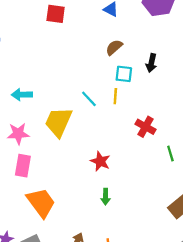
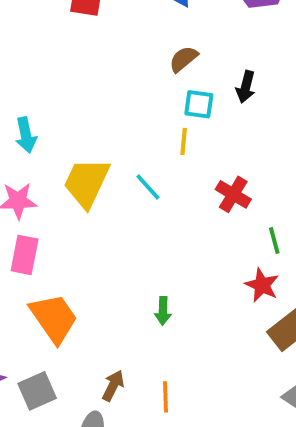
cyan arrow: (22, 95) -> (26, 135), turned -102
cyan line: (89, 99) -> (148, 187), moved
red star: (100, 161) -> (262, 285), moved

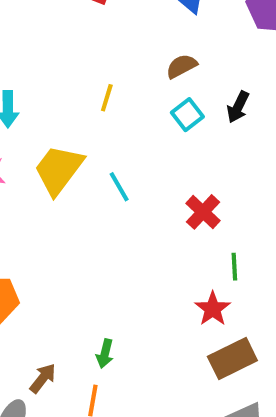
cyan square: (199, 104) -> (187, 115), turned 32
yellow line: (184, 141) -> (107, 98), moved
green arrow: (163, 311) -> (105, 354), moved

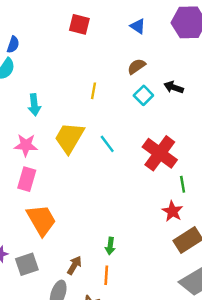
black arrow: (238, 107) -> (174, 87), turned 90
red cross: (203, 212) -> (160, 153), size x1.6

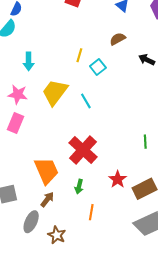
cyan square: (143, 95) -> (98, 67), moved
red cross: (160, 153) -> (83, 150), moved
red star: (172, 211) -> (118, 179), moved
orange trapezoid: (41, 220) -> (46, 171), moved
orange line: (106, 275) -> (91, 212), moved

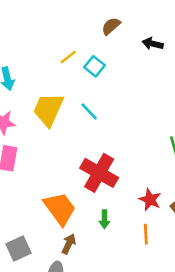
yellow line: (79, 55) -> (68, 57), turned 48
orange line: (91, 212) -> (146, 234), moved

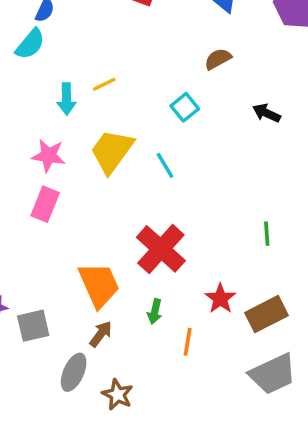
black arrow: (153, 44) -> (267, 113), moved
yellow line: (68, 57) -> (104, 84), moved
orange line: (146, 234) -> (188, 342), moved

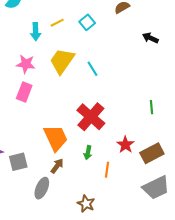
cyan square: (185, 107) -> (87, 22), moved
brown star: (117, 395) -> (86, 204), moved

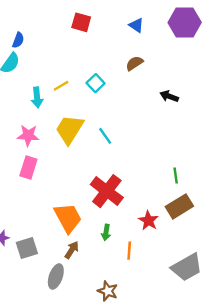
brown rectangle: (152, 153) -> (179, 206), moved

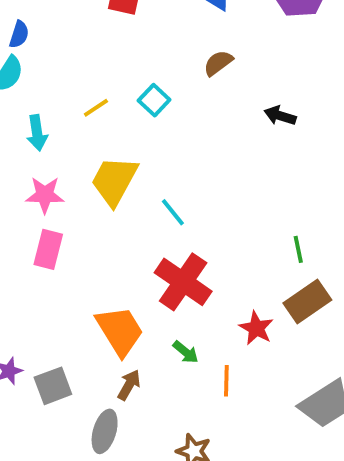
cyan arrow: (37, 97) -> (37, 133), moved
cyan line: (105, 136) -> (173, 212), moved
green arrow: (106, 232) -> (186, 352), turned -56

